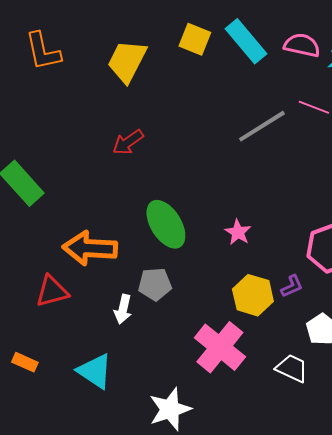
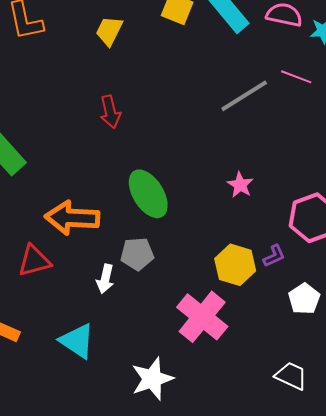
yellow trapezoid: (127, 61) -> (109, 31), size x0.7
red arrow: (128, 142) -> (110, 112), turned -68
pink star: (238, 232) -> (240, 185), moved
white trapezoid: (292, 368) -> (291, 376), moved

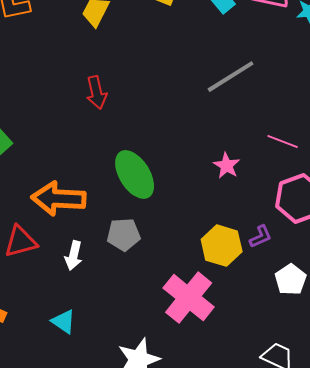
pink line: (296, 77) -> (283, 142), moved
white arrow: (105, 279) -> (74, 256), moved
cyan triangle: (77, 341) -> (64, 322), size x0.7

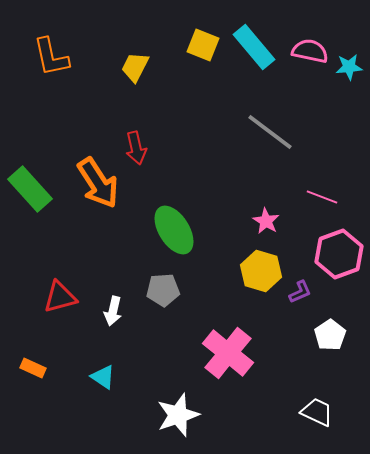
gray line: (231, 77) -> (270, 132), turned 69
orange arrow: (59, 199) -> (98, 183), moved, turned -126
yellow hexagon: (222, 246) -> (261, 271), moved

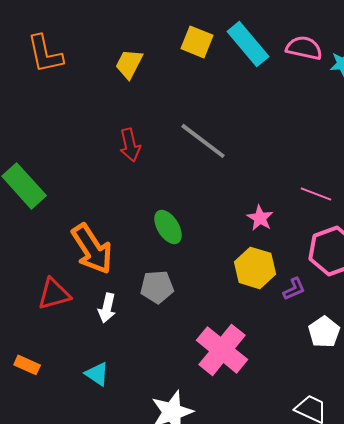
gray line: (270, 132) -> (203, 141), moved
orange arrow: (98, 183) -> (92, 249), moved
green ellipse: (174, 230) -> (168, 227), size x0.7

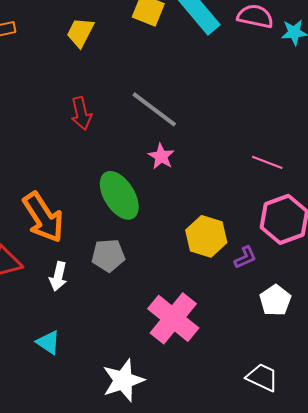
pink star: (260, 218) -> (161, 156), moved
green ellipse: (168, 227) -> (119, 195), size x1.4

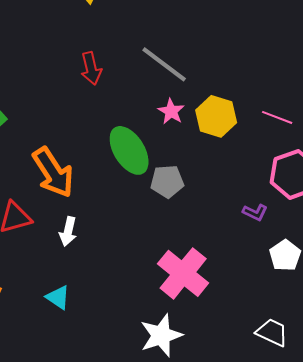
yellow hexagon: (206, 236) -> (216, 116), moved
gray pentagon: (108, 255) -> (167, 181), moved
purple L-shape: (245, 257) -> (255, 212), turned 50
white star: (123, 380) -> (161, 335), moved

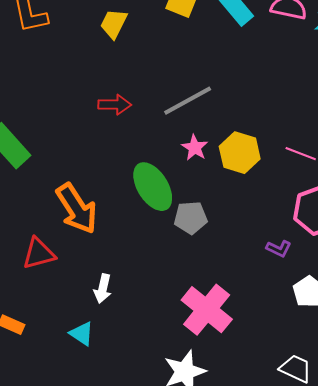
gray line: (164, 64) -> (188, 101), turned -66
red arrow: (91, 68) -> (115, 105), turned -76
white arrow: (68, 231) -> (103, 289), moved

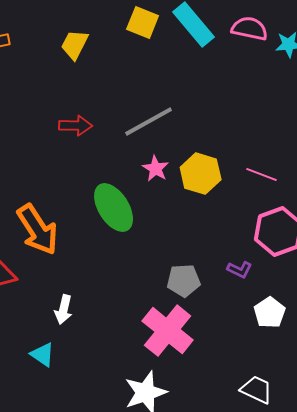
gray pentagon: (191, 218) -> (184, 281), moved

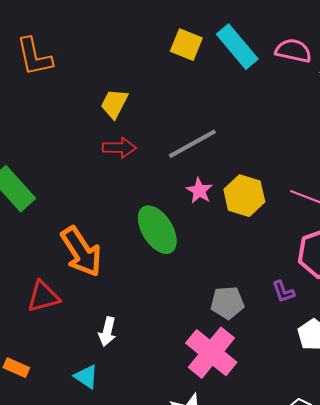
yellow trapezoid: (75, 45) -> (114, 104), moved
purple L-shape: (240, 270) -> (283, 292), turned 45

